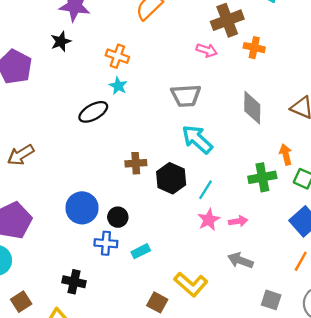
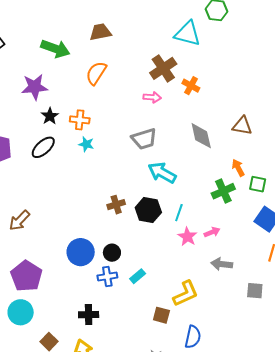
black star: (61, 41) -> (50, 116), moved
orange cross: (254, 48) -> (191, 86), turned 30
black ellipse: (93, 112) -> (43, 147), moved
yellow L-shape: (191, 284) -> (186, 294), turned -52

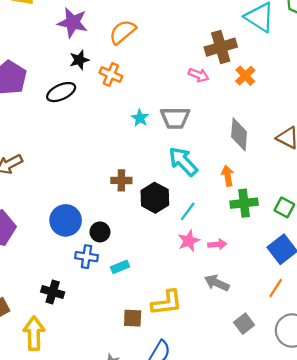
orange semicircle: (96, 73) -> (123, 32), moved
cyan star: (86, 144) -> (140, 118), moved
orange arrow: (238, 168) -> (228, 176), moved
gray square: (255, 291) -> (244, 324), turned 30
brown square: (161, 315) -> (133, 318), turned -30

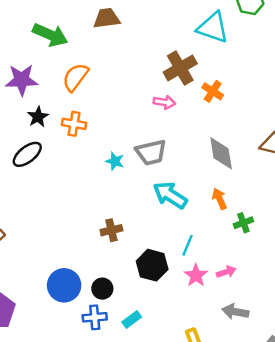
black hexagon: (155, 198) -> (152, 265), moved
green cross: (244, 203) -> (243, 223), size x0.7

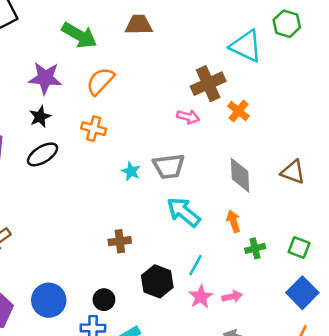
black star: (38, 117) -> (40, 117), moved
blue circle: (64, 285) -> (49, 300), moved

